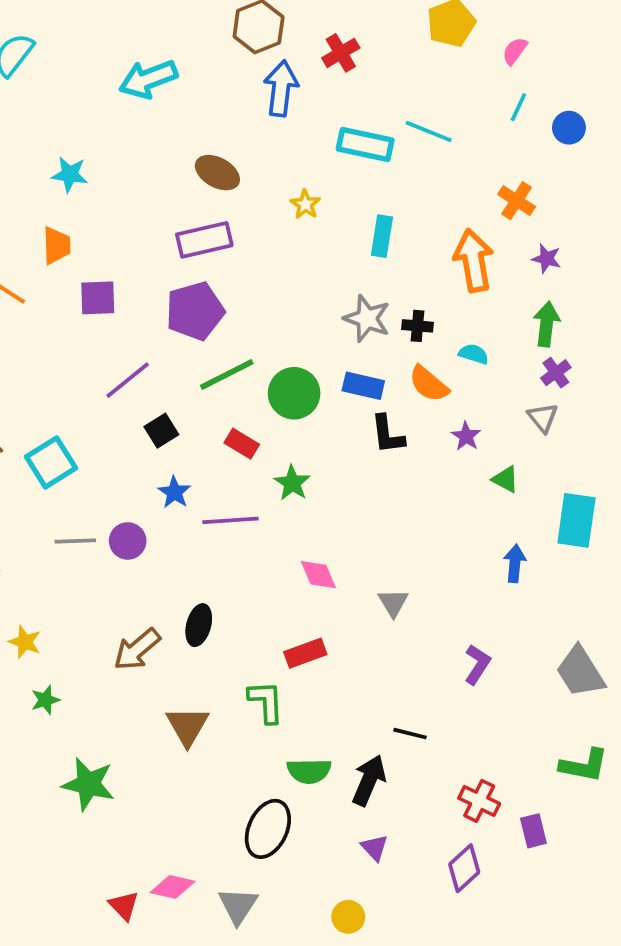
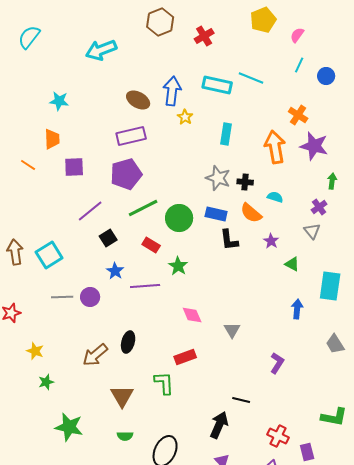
blue arrow: (281, 88) -> (172, 91), moved
purple star: (547, 259) -> (314, 146), size x1.8
green arrow: (547, 324) -> (332, 181), moved, size x0.7
gray trapezoid: (580, 672) -> (335, 344), moved, size x0.7
green semicircle: (309, 771) -> (125, 436), moved, size x0.7

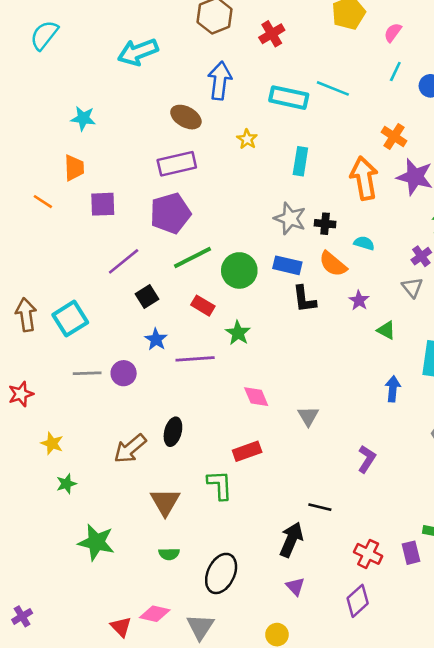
blue arrow: (172, 91) -> (220, 81), moved
purple rectangle: (307, 452) -> (411, 553), moved

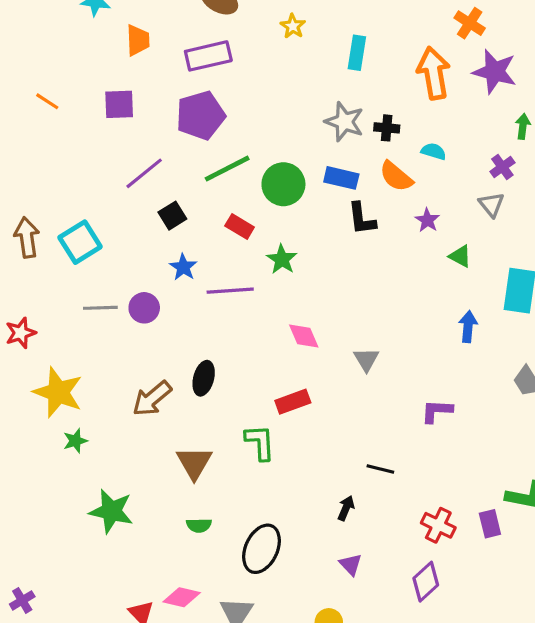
orange trapezoid: (74, 168) -> (138, 40), moved
yellow star: (52, 443) -> (58, 392), size x1.8
purple L-shape: (367, 459) -> (437, 411), turned -120
black arrow: (291, 540) -> (346, 508), size x0.6

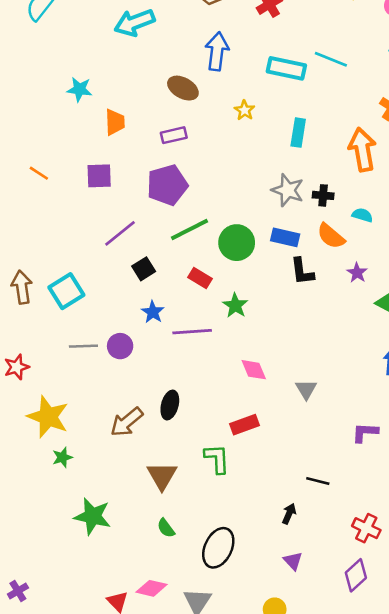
purple rectangle: (208, 56) -> (174, 135), size x0.7
green semicircle: (199, 525) -> (166, 528), turned 54

